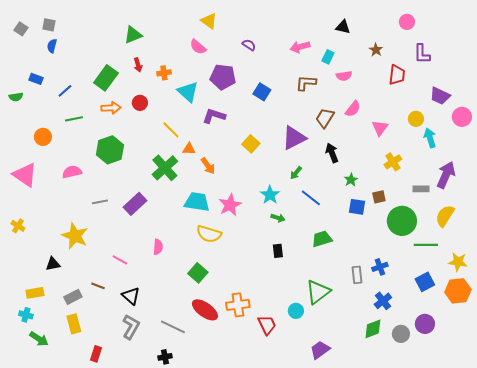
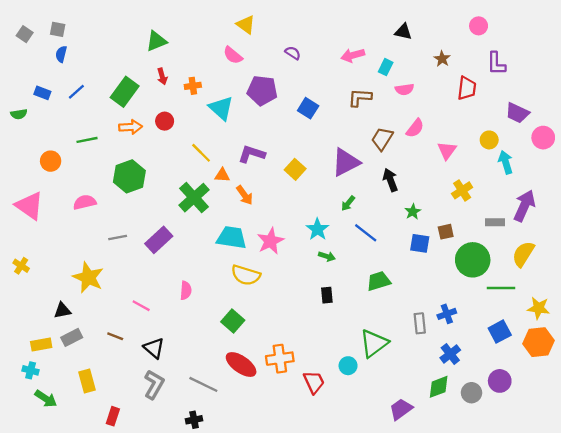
blue line: (65, 91) -> (76, 92), moved
purple L-shape: (214, 116) -> (252, 154), moved
gray rectangle: (73, 297) -> (72, 337), moved
purple trapezoid: (320, 350) -> (401, 409), moved

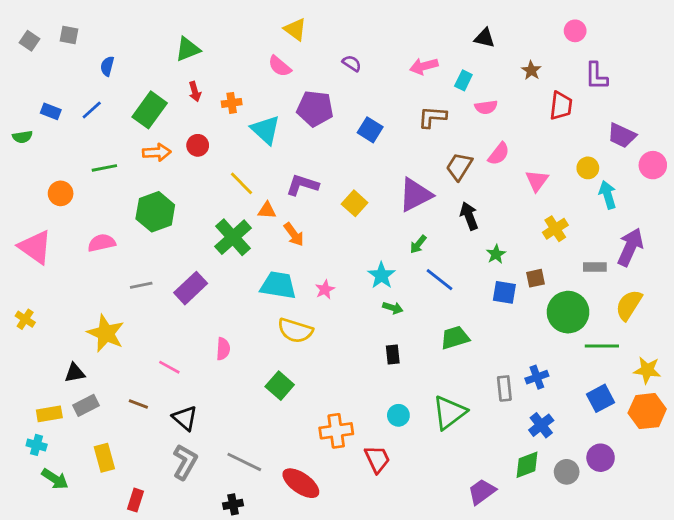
blue semicircle: (61, 54) -> (107, 66), moved
pink star: (270, 241) -> (325, 289), size x0.6
red ellipse: (241, 364) -> (301, 483), moved
cyan circle: (348, 366) -> (398, 415), moved

